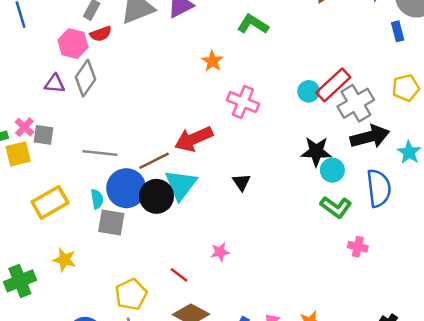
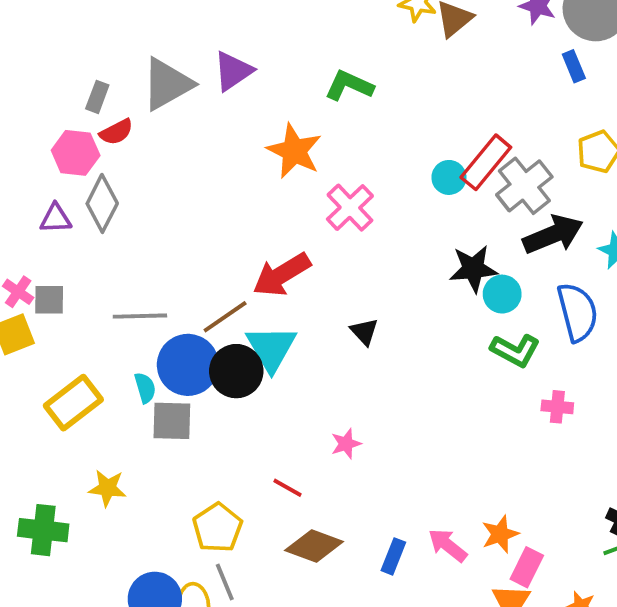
orange star: (212, 61) -> (294, 151), size x1.6
pink cross: (243, 102) -> (350, 208), turned 32
green cross: (20, 281) -> (43, 530), turned 36

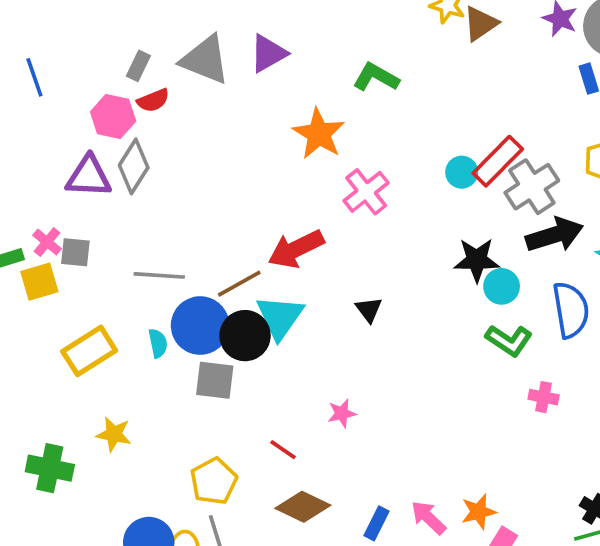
gray triangle: (167, 84) -> (205, 60), turned 46
purple triangle: (56, 219) -> (89, 176), size x1.5
gray square: (172, 421) -> (215, 380), moved

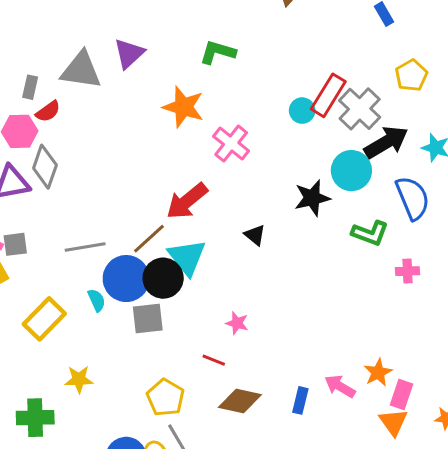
black star: (477, 260) -> (312, 198), moved
cyan circle: (502, 286) -> (351, 171), moved, size x1.4
pink star: (342, 413) -> (237, 323), moved, turned -30

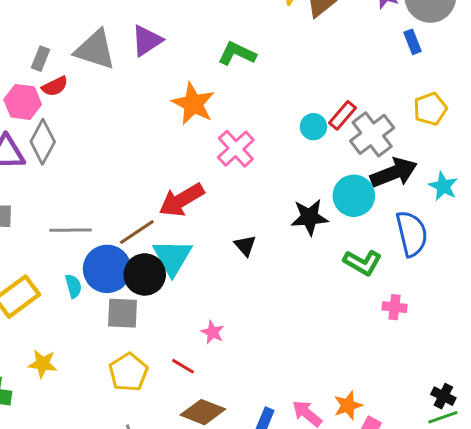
red rectangle: (328, 95) -> (342, 115), size x0.7
yellow pentagon: (166, 398) -> (128, 372), moved

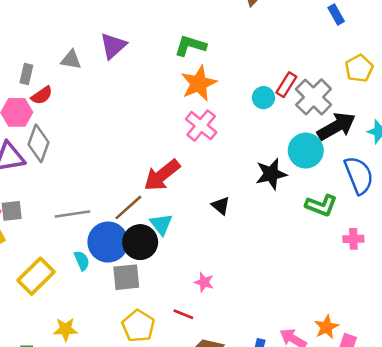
gray triangle: (95, 50) -> (71, 60), size x0.6
orange star: (193, 104) -> (199, 83), moved, turned 30
cyan triangle: (172, 257) -> (161, 224), size x0.7

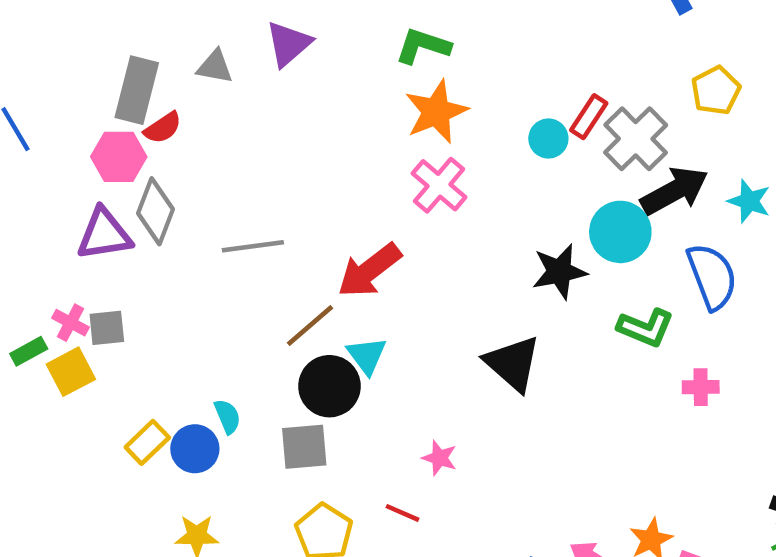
gray rectangle: (26, 74) -> (137, 90), size x1.8
black triangle: (221, 206) -> (513, 363), moved, size x1.8
gray line: (72, 214) -> (253, 246), moved
blue circle: (108, 242) -> (195, 449), moved, size x0.7
yellow rectangle: (36, 276) -> (147, 442), size x0.7

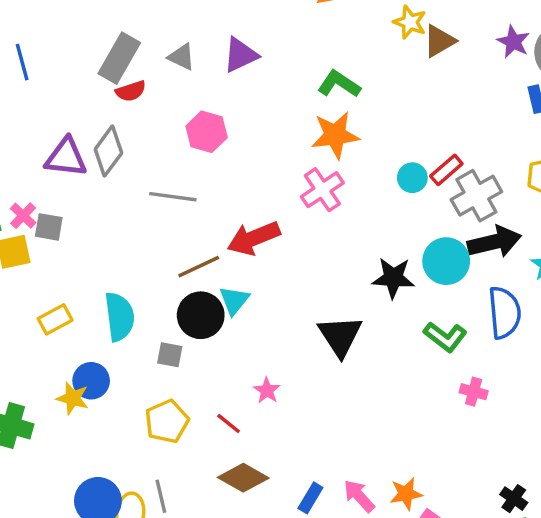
pink hexagon: (119, 157) -> (207, 132), moved
cyan semicircle: (227, 416) -> (119, 317), size x1.8
gray square: (304, 447) -> (170, 355), size x0.7
blue circle: (195, 449) -> (91, 381), moved

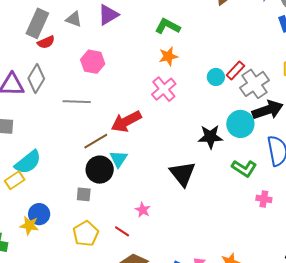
orange star: (335, 135) -> (168, 56), size x0.7
cyan semicircle: (119, 317) -> (28, 162), moved, turned 64

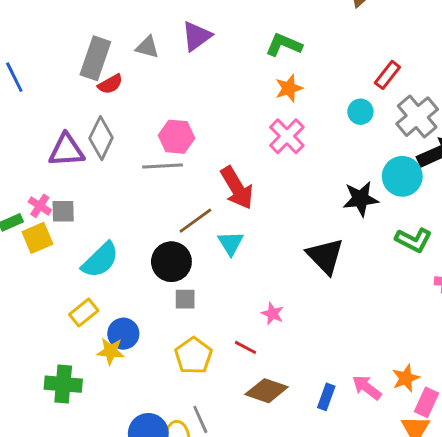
pink hexagon: (93, 62) -> (177, 137), moved
red rectangle: (235, 70) -> (387, 75), moved
red arrow: (126, 121) -> (237, 188), turned -88
black circle: (100, 170) -> (171, 262), moved
yellow rectangle: (15, 180) -> (84, 313), moved

